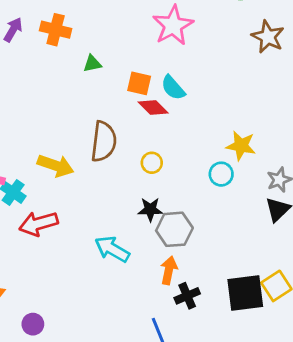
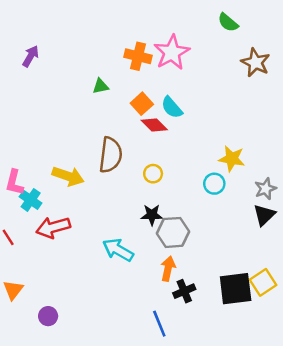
orange cross: (56, 30) -> (138, 56), moved
orange square: (139, 83) -> (142, 104), turned 35

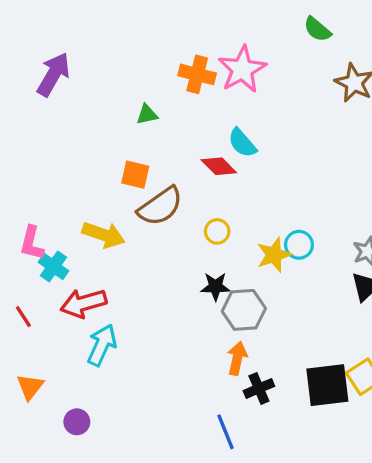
purple arrow: (31, 56) -> (53, 74), size x1.5
orange square: (142, 104) -> (135, 175), moved, turned -35
brown semicircle: (111, 155) -> (160, 206), turned 48
yellow star: (232, 159) -> (274, 255), moved, turned -30
cyan arrow: (118, 250) -> (102, 345), moved, turned 84

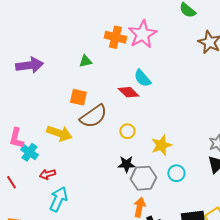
purple arrow: (53, 74) -> (29, 65), moved, turned 52
cyan circle: (299, 245) -> (176, 173), moved
red arrow: (84, 303) -> (47, 174), size x0.6

